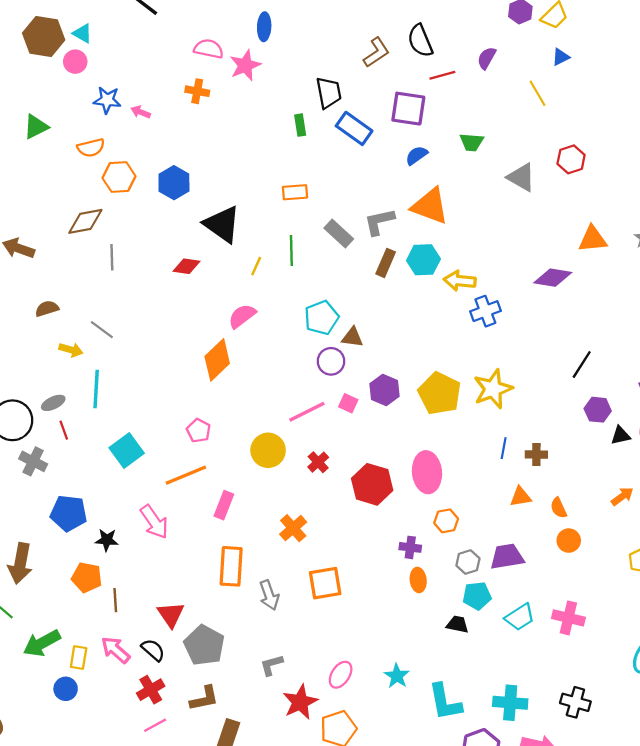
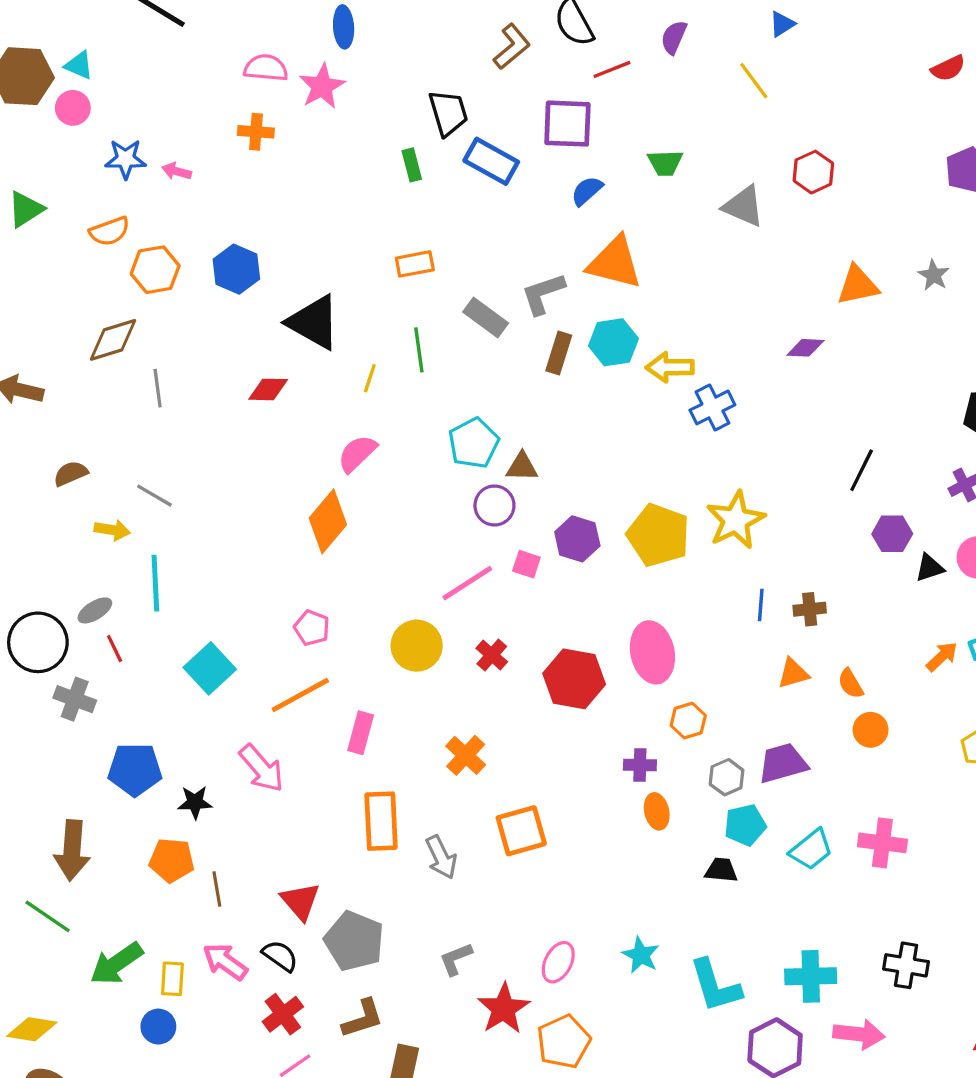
purple diamond: (553, 278) -> (805, 348), size x0.7

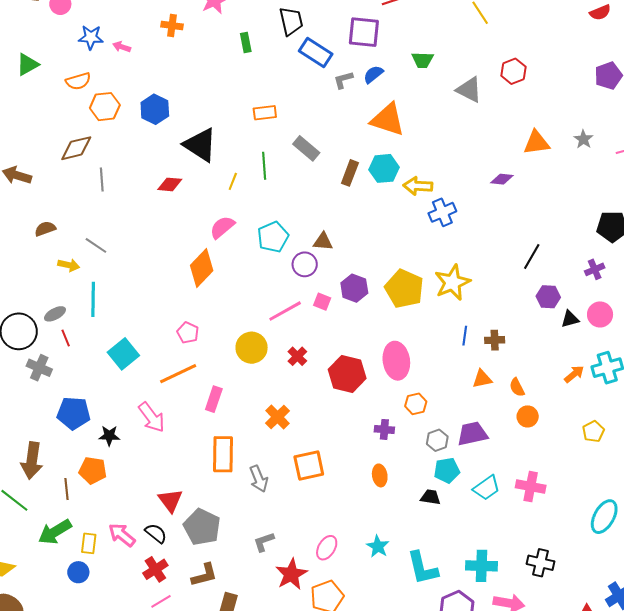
green rectangle: (412, 165) -> (246, 43), moved
gray L-shape: (543, 294) -> (343, 80), moved, size x0.7
cyan pentagon: (474, 443) -> (273, 237), moved
orange ellipse: (657, 811) -> (380, 475), moved
brown line: (217, 889) -> (67, 489), moved

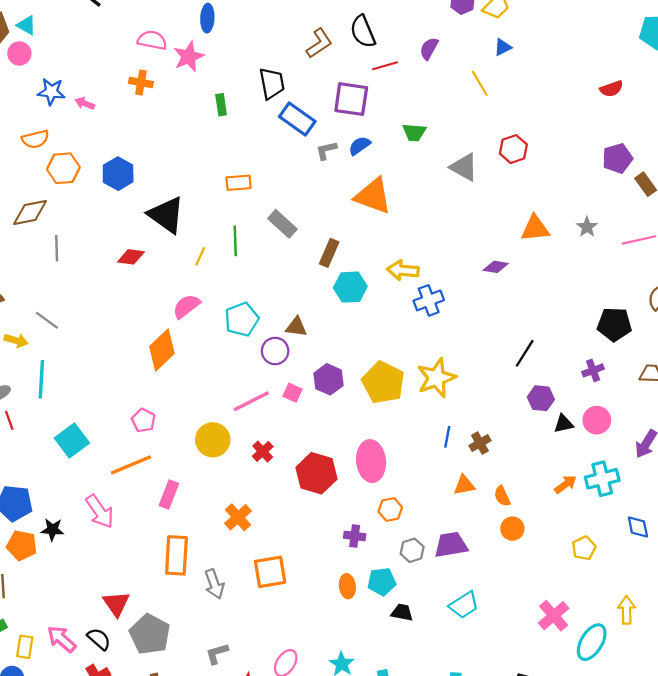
cyan hexagon: (384, 168) -> (350, 287), moved
brown cross: (495, 340) -> (480, 443), turned -30
orange pentagon: (93, 470) -> (22, 545), moved
cyan pentagon: (447, 470) -> (382, 582), moved
pink cross: (531, 487) -> (554, 616), moved, turned 36

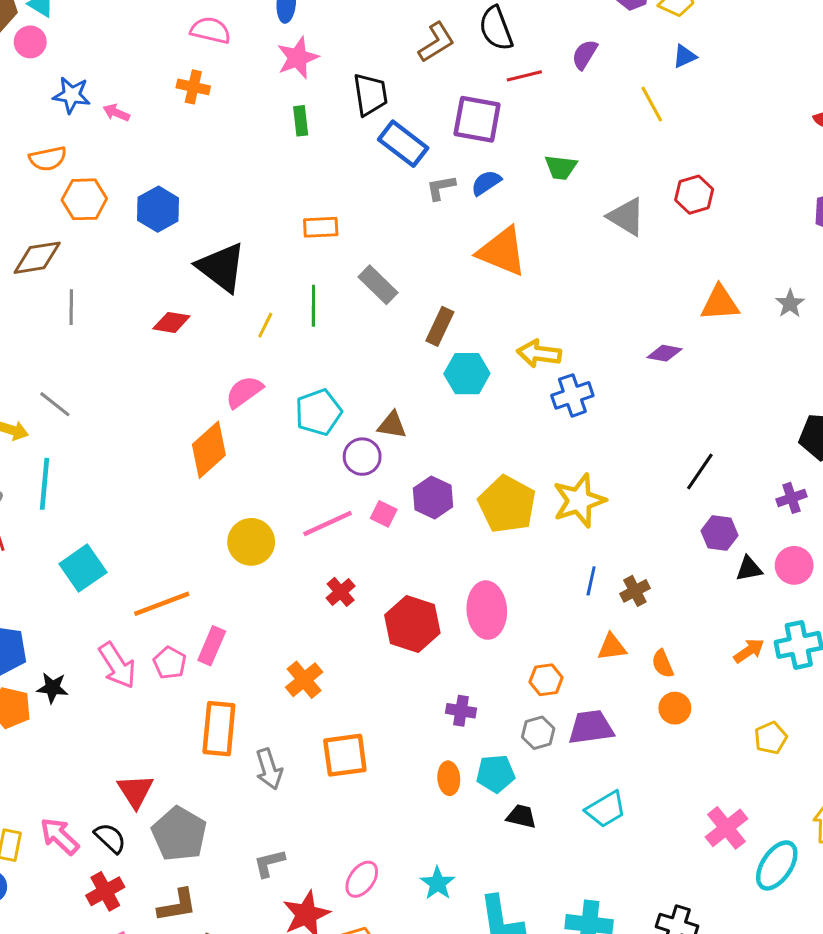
pink star: (189, 57) -> (298, 58), moved
pink pentagon: (143, 420) -> (170, 663), moved
yellow circle: (213, 440) -> (251, 542), moved
orange hexagon: (390, 509) -> (546, 680), moved

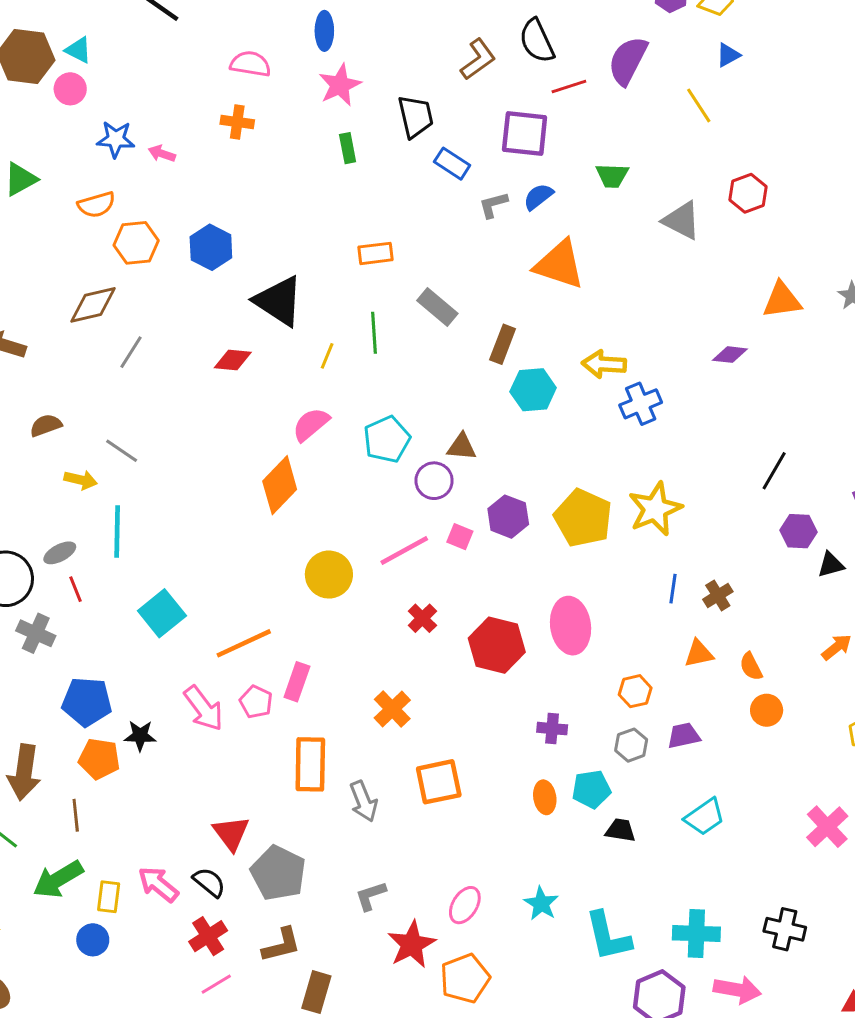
purple semicircle: (585, 55) -> (628, 61), size x1.6
blue rectangle: (403, 144) -> (452, 164), size x0.7
gray line: (71, 307) -> (131, 352), turned 36
purple trapezoid: (591, 727) -> (684, 736), size x0.7

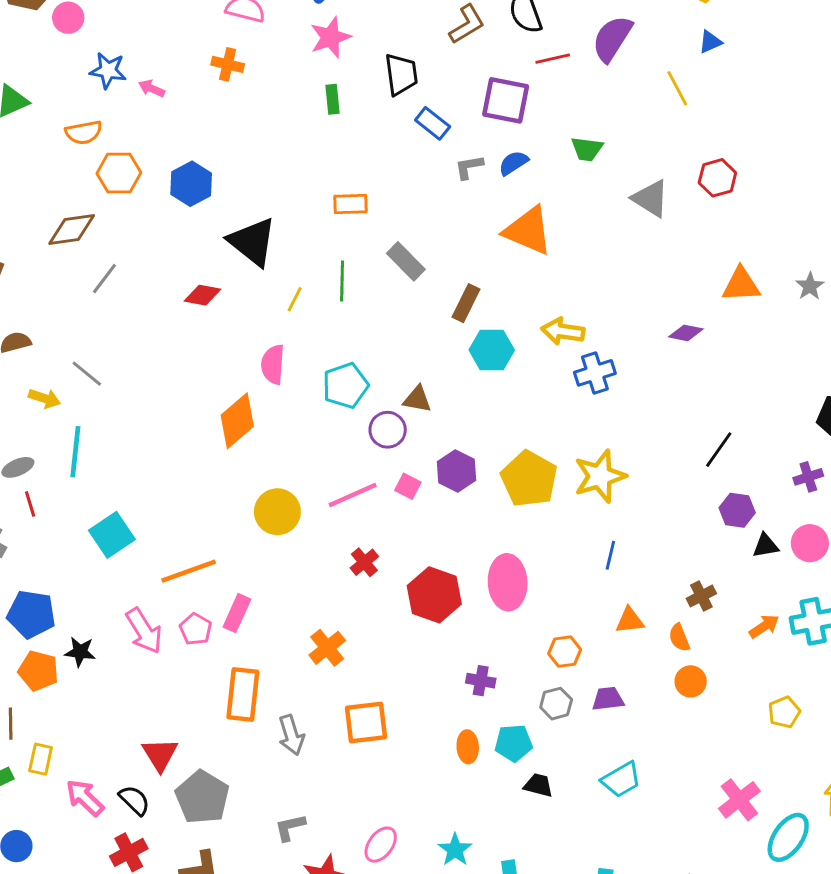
pink semicircle: (311, 424) -> (273, 364), turned -51
brown cross: (718, 595) -> (701, 596), moved
yellow rectangle: (109, 897) -> (41, 759), moved

